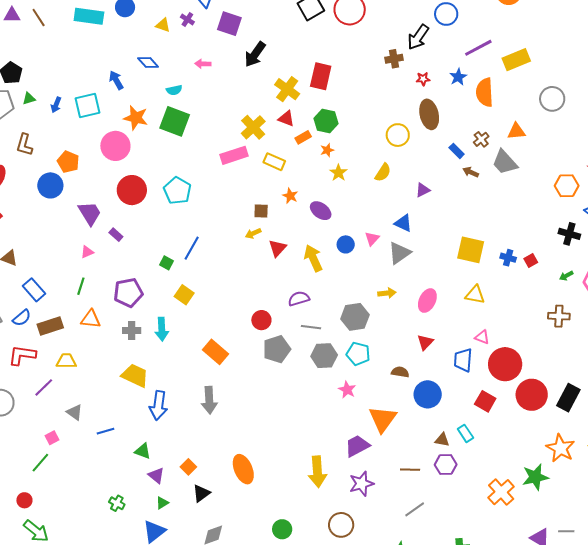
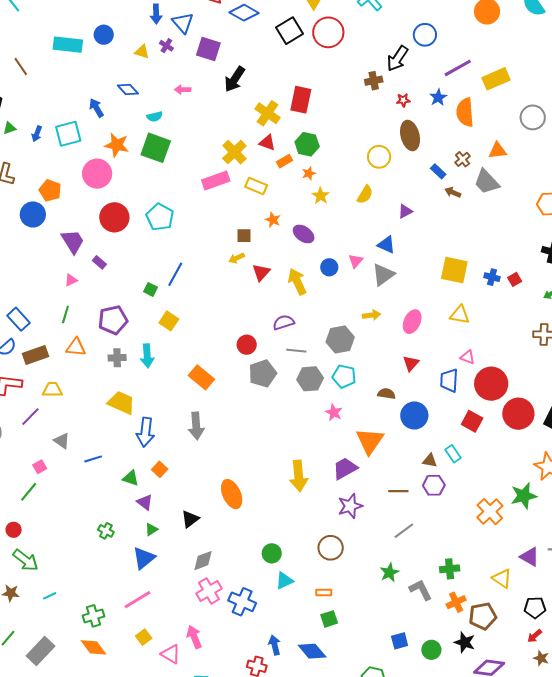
brown line: (39, 17) -> (21, 67), moved
orange square: (188, 467) -> (160, 469), moved
yellow arrow: (317, 472) -> (299, 476), moved

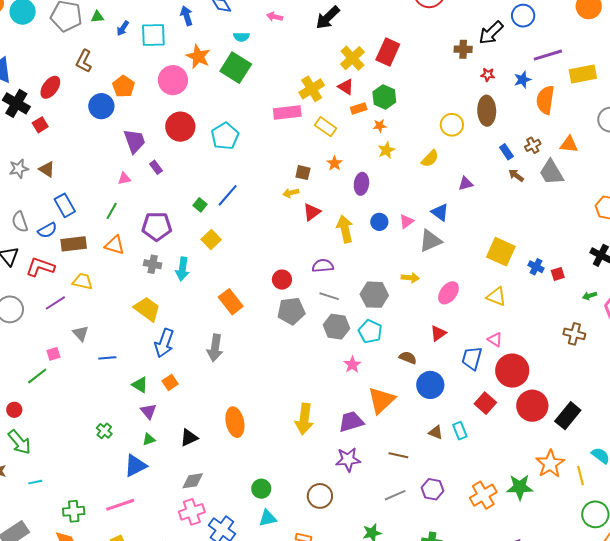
purple ellipse: (304, 234) -> (361, 184), turned 50
purple hexagon: (434, 485) -> (432, 489), moved

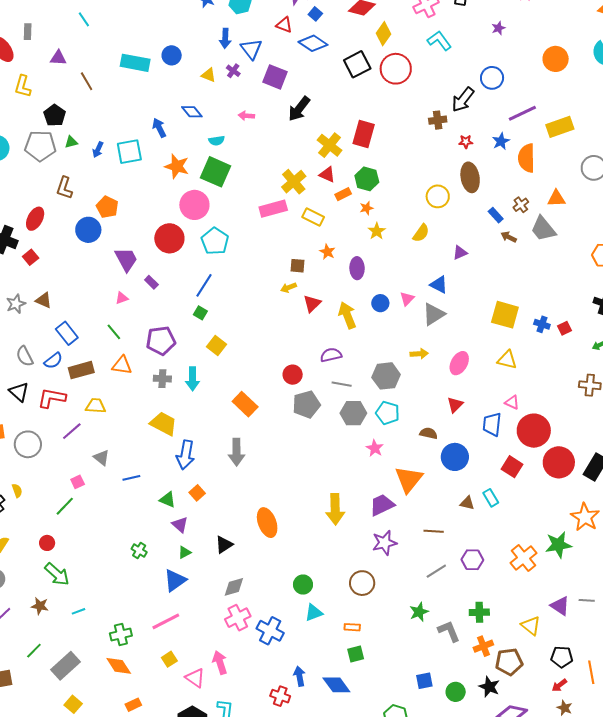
pink circle: (173, 80) -> (194, 205), moved
blue line: (228, 195) -> (204, 285), moved
green line: (112, 211) -> (114, 332), turned -60

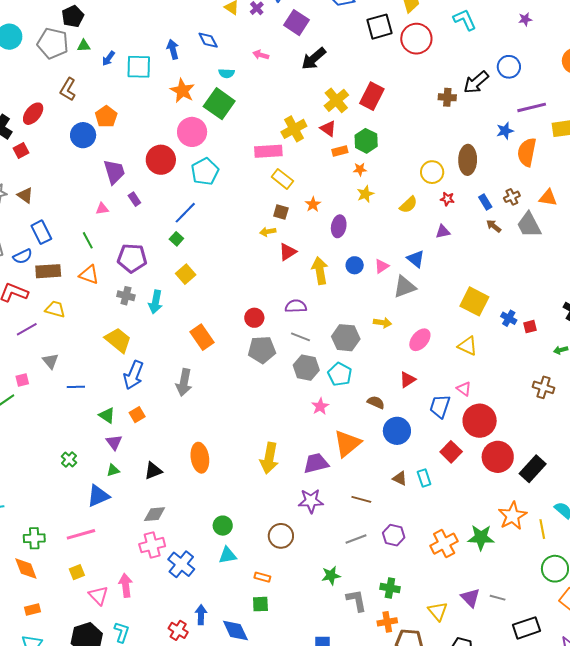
red star: (466, 142) -> (447, 199), moved
yellow rectangle: (313, 217) -> (282, 179), moved

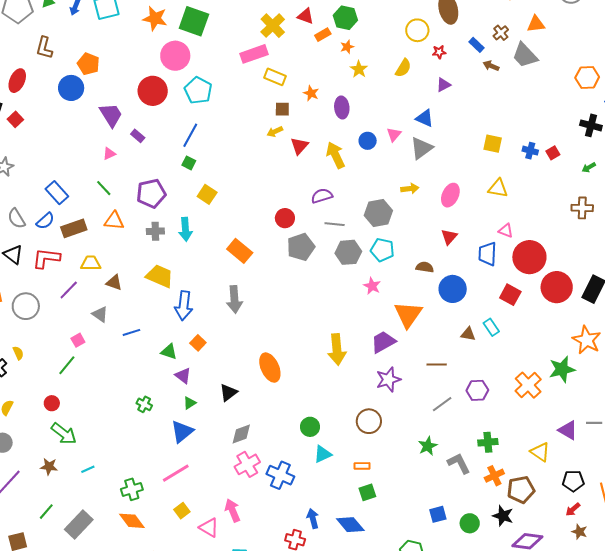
brown triangle: (25, 195) -> (114, 283), moved
yellow square: (474, 301) -> (493, 144), size x0.7

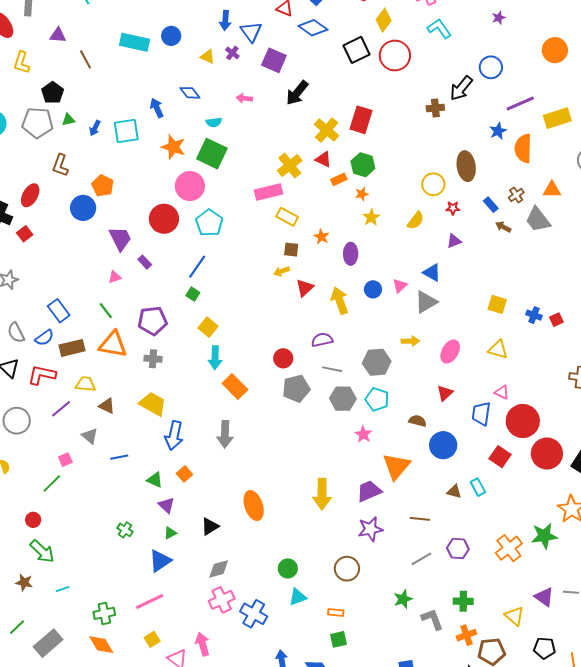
orange triangle: (114, 221) -> (113, 344), size x1.4
cyan arrow: (185, 229) -> (215, 358), moved

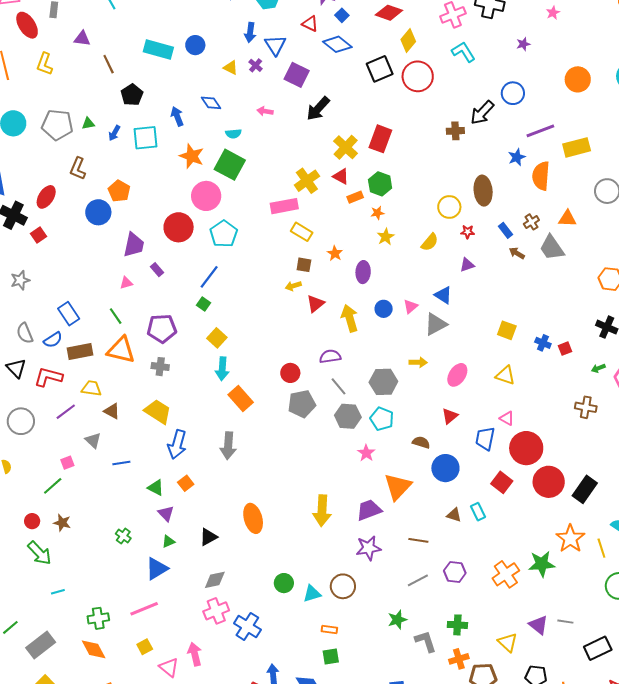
black pentagon: (53, 93) -> (132, 95), moved
purple trapezoid: (120, 239) -> (134, 245), turned 36
gray line: (332, 369) -> (338, 386), turned 36
brown star: (24, 583) -> (62, 523), moved
cyan triangle: (298, 597) -> (312, 594), moved

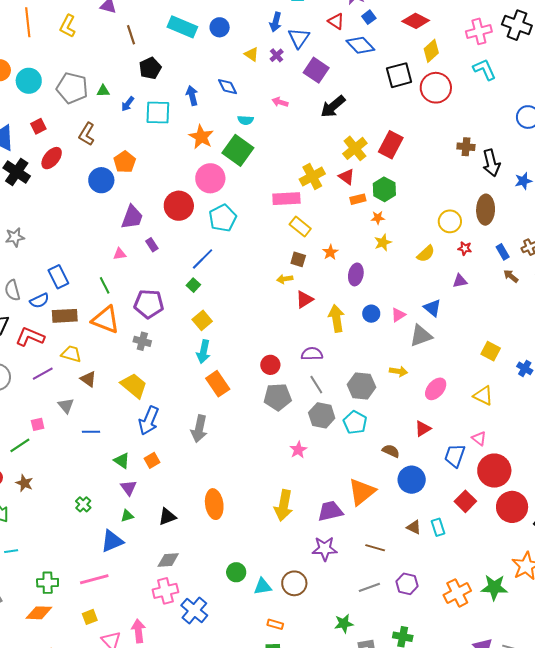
black arrow: (482, 113) -> (491, 163), moved, turned -64
red square: (39, 235) -> (38, 126), moved
pink star: (366, 453) -> (298, 450), moved
orange diamond: (94, 649) -> (39, 613), turned -68

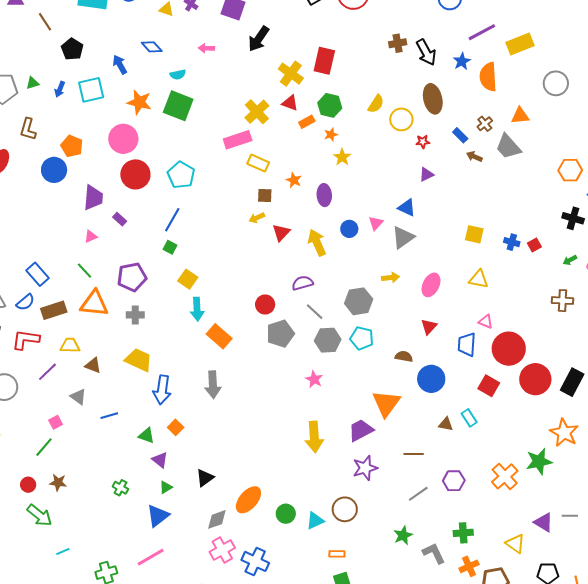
pink circle: (210, 178) -> (123, 139), moved
yellow semicircle: (426, 254) -> (376, 104), moved
orange ellipse: (214, 504) -> (248, 500), moved, turned 64

